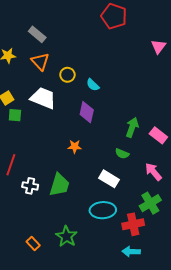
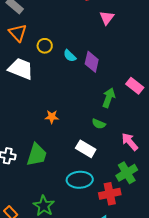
pink triangle: (158, 46) -> (107, 18), moved
purple diamond: (87, 112) -> (92, 62), moved
pink rectangle: (158, 135) -> (135, 86), moved

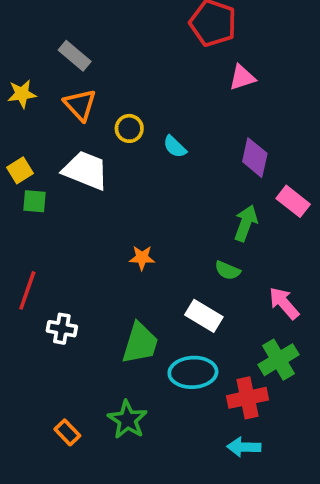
pink triangle: (107, 18) -> (242, 78), turned 35
purple diamond: (92, 62) -> (255, 158), moved
green trapezoid: (37, 155) -> (140, 343), moved

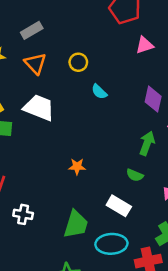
gray rectangle: (75, 56) -> (32, 30), turned -70
yellow circle: (129, 128) -> (78, 62), moved

